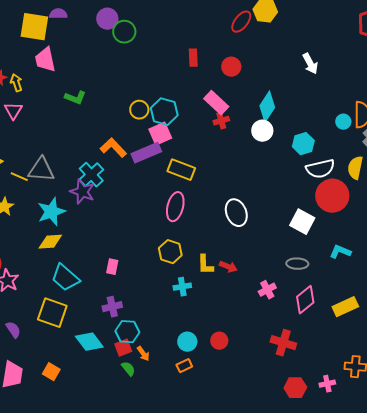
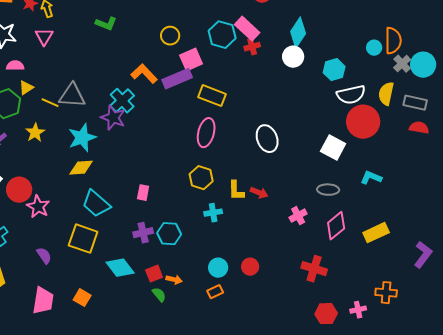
cyan hexagon: (164, 112) -> (222, 35), moved
cyan hexagon: (127, 332) -> (169, 234), moved
orange arrow: (143, 354) -> (174, 280), turned -42

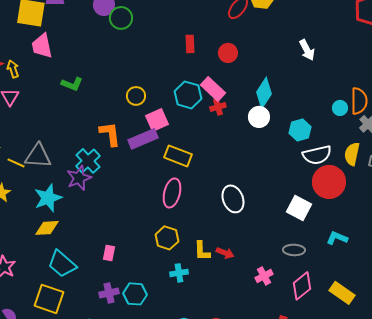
orange L-shape: (144, 74) -> (110, 134), turned 36
purple star: (113, 118) -> (79, 178), turned 30
yellow rectangle: (376, 233) -> (342, 293), turned 60

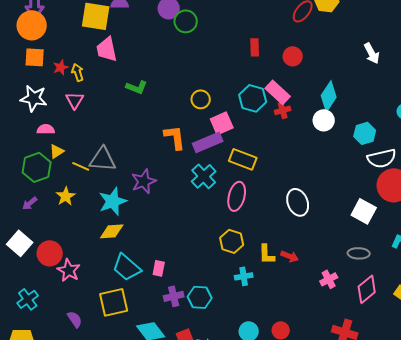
cyan cross: (88, 161) -> (204, 176), moved
pink rectangle: (109, 253) -> (159, 268), moved
yellow square: (49, 299) -> (114, 302), turned -32

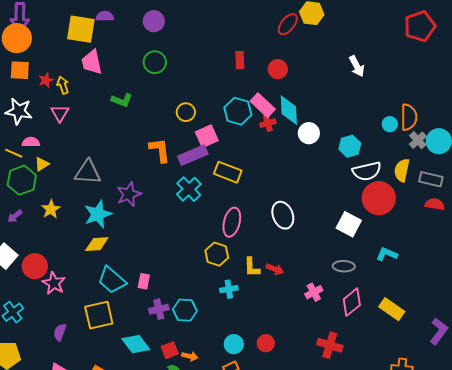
green circle: (186, 21) -> (155, 62), moved
cyan diamond: (329, 96) -> (289, 110), moved, turned -36
yellow line: (81, 166) -> (14, 153), moved
pink ellipse: (237, 196) -> (232, 222), moved
purple semicircle: (75, 319) -> (60, 332), turned -126

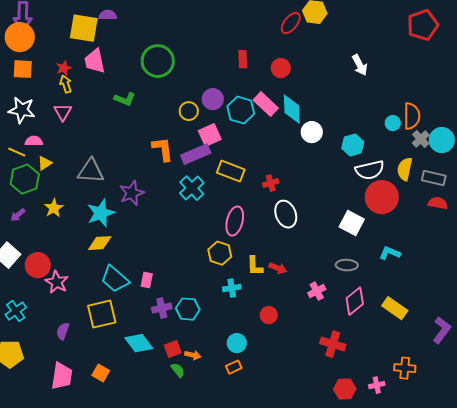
purple circle: (154, 21) -> (213, 99), moved
green circle: (155, 62) -> (158, 61), size x1.4
red star: (46, 80) -> (64, 68), moved
red cross: (268, 123) -> (271, 183), moved
red circle: (266, 343) -> (269, 315), moved

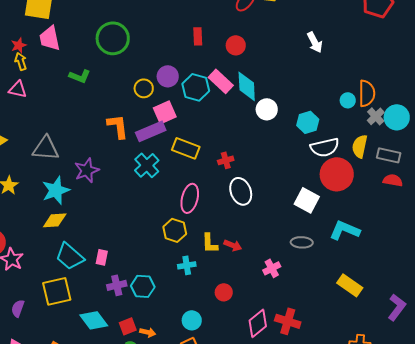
pink triangle: (63, 112) -> (18, 89), turned -48
cyan L-shape: (390, 253) -> (345, 230), size x1.4
pink diamond: (355, 301) -> (258, 323), moved

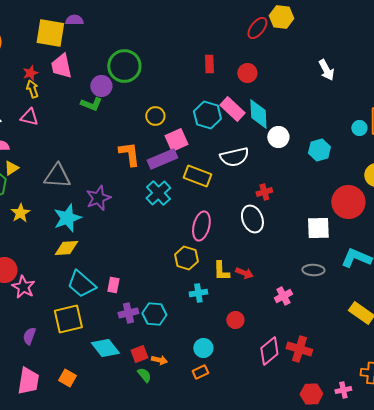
purple circle: (168, 76) -> (101, 86), moved
white semicircle: (325, 147) -> (234, 157), moved
red cross: (226, 160) -> (264, 192), moved
white square: (307, 200) -> (318, 228), turned -30

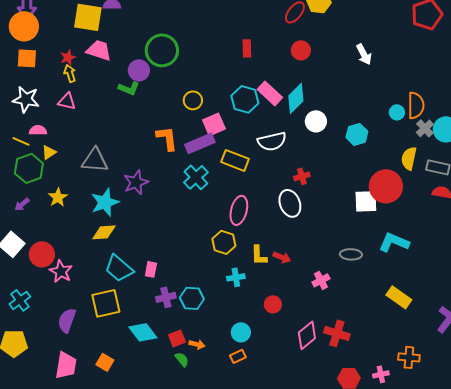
pink trapezoid: (61, 66) -> (99, 50), turned 120
red circle: (247, 73) -> (301, 50), moved
cyan diamond: (258, 114) -> (296, 98), turned 48
white square: (318, 228) -> (366, 201), moved
purple semicircle: (29, 336) -> (67, 320), size x1.4

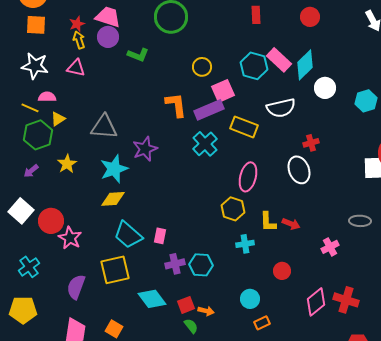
purple circle: (139, 70) -> (108, 37), moved
orange rectangle: (238, 356) -> (262, 323), moved

